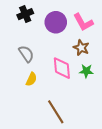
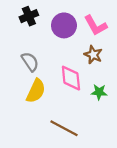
green star: (86, 71) -> (99, 92), moved
yellow semicircle: (31, 79) -> (36, 91), size x1.5
brown line: (56, 112) -> (64, 128), turned -30

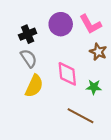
black cross: (29, 16) -> (28, 34), moved
brown star: (93, 55) -> (98, 52), moved
brown line: (64, 128) -> (81, 116), moved

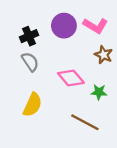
pink L-shape: (90, 24) -> (95, 26), turned -30
pink diamond: (67, 74) -> (71, 78), turned -35
yellow semicircle: (34, 86) -> (33, 105), moved

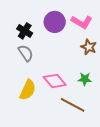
black cross: (29, 36) -> (25, 31), turned -35
pink diamond: (71, 78) -> (55, 81), moved

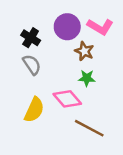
brown star: (89, 47) -> (84, 51), moved
green star: (85, 79) -> (87, 78), moved

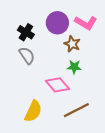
yellow semicircle: (34, 110) -> (33, 111), moved
brown line: (89, 128) -> (76, 110), turned -55

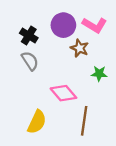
green star: (74, 67) -> (99, 74), moved
brown line: (76, 110) -> (84, 121), turned -55

